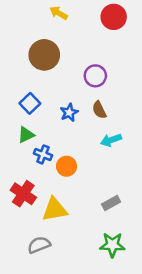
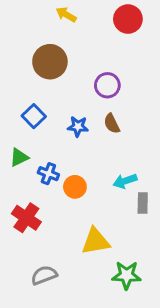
blue star: (69, 113) -> (78, 126), turned 30
green triangle: (26, 135) -> (19, 157), moved
cyan arrow: (111, 140) -> (125, 181), moved
gray rectangle: (111, 203) -> (143, 203), moved, turned -60
yellow triangle: (55, 209) -> (96, 241), moved

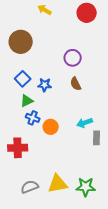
brown circle: (50, 62) -> (21, 42), moved
blue star: (78, 126) -> (45, 85), moved
green triangle: (19, 157) -> (27, 101), moved
red cross: (26, 218) -> (18, 148), turned -36
yellow triangle: (96, 241) -> (58, 184), moved

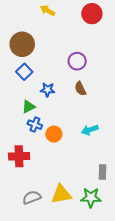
blue square: (23, 79) -> (24, 72), moved
gray rectangle: (97, 138) -> (102, 172), moved

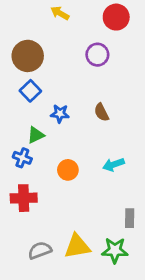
purple circle: (77, 61) -> (97, 55), moved
blue cross: (35, 125) -> (22, 158), moved

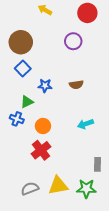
brown semicircle: (101, 112) -> (76, 85), turned -72
orange circle: (68, 170) -> (43, 126), moved
red cross: (24, 198) -> (41, 150), moved, turned -36

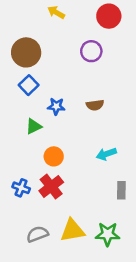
blue cross: (17, 119) -> (21, 188), moved
gray rectangle: (97, 164) -> (121, 190), moved

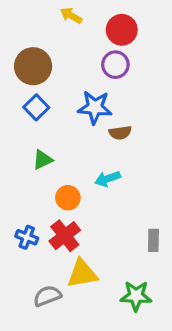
red circle: (109, 16) -> (122, 30), moved
blue star: (56, 106) -> (95, 107), moved, size x1.5
cyan arrow: (106, 154) -> (107, 179), moved
yellow triangle: (72, 230) -> (82, 274), moved

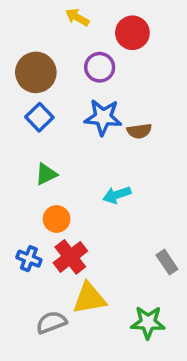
purple circle: (115, 65) -> (100, 67), moved
brown semicircle: (120, 133) -> (139, 131), moved
orange circle: (68, 198) -> (57, 219), moved
gray rectangle: (153, 240) -> (167, 262), turned -35

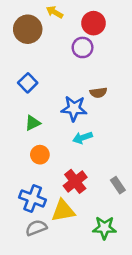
purple circle: (100, 67) -> (83, 47), moved
brown circle: (36, 72) -> (28, 29), moved
blue star: (103, 117) -> (74, 108), moved
red cross: (70, 257) -> (75, 181), moved
blue cross: (29, 259) -> (33, 199), moved, size x1.5

